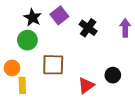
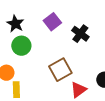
black star: (33, 18) -> (15, 24), moved
brown square: (53, 65) -> (60, 70), moved, turned -30

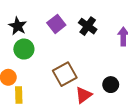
black cross: (80, 34) -> (88, 26), moved

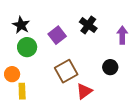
purple square: (56, 24) -> (57, 35), moved
black circle: (111, 85) -> (110, 67), moved

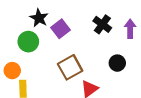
black star: (21, 25) -> (39, 18), moved
black cross: (88, 25) -> (102, 24), moved

